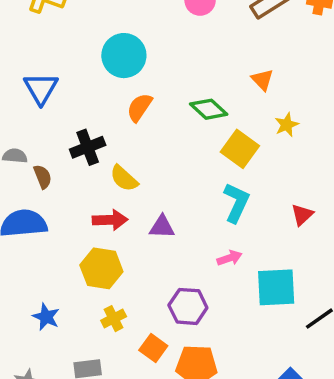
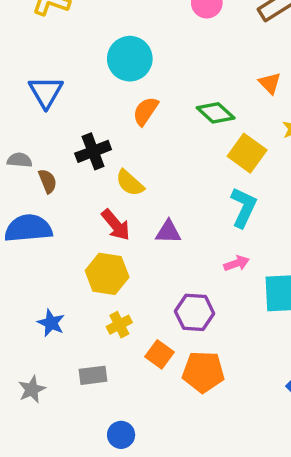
red arrow: (110, 220) -> (116, 225), turned 52

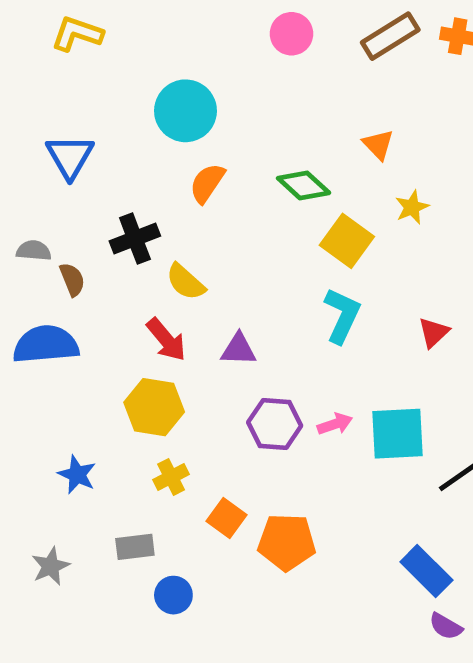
pink arrow: (237, 263) -> (335, 424), moved
purple hexagon: (195, 312) -> (275, 424), moved
blue circle: (121, 435) -> (173, 595), moved

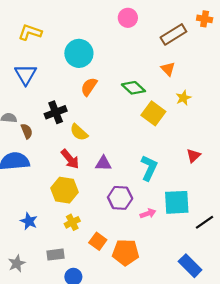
yellow L-shape: (77, 34) -> (30, 32), moved
brown rectangle: (390, 36) -> (173, 34), moved
cyan L-shape: (342, 316) -> (149, 168), moved
pink arrow: (335, 424) -> (148, 213), moved

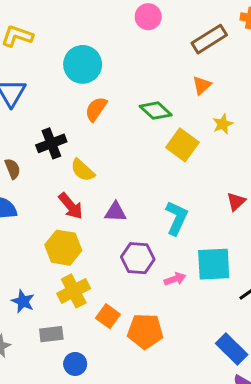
orange triangle: (168, 69) -> (202, 85), turned 32
blue star: (29, 221) -> (23, 301), moved
yellow cross: (72, 222) -> (74, 291), size x1.5

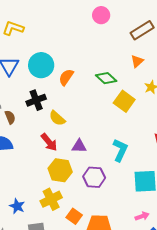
cyan circle: (83, 64) -> (41, 65), moved
yellow hexagon: (63, 248) -> (60, 170), moved
pink arrow: (175, 279) -> (142, 216), moved

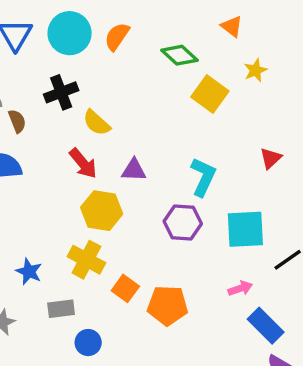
orange triangle: (137, 61) -> (232, 26), turned -40
orange semicircle: (66, 77) -> (117, 37), moved
purple hexagon: (94, 177) -> (183, 222), moved
yellow cross: (51, 199) -> (86, 260), turned -35

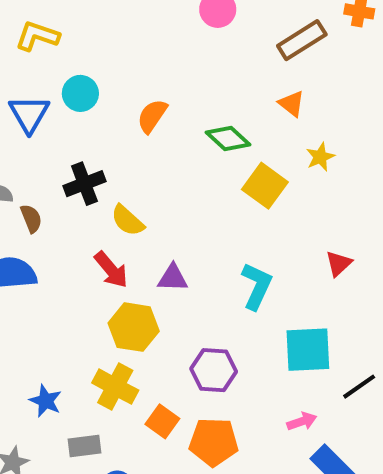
cyan circle: (70, 33) -> (80, 93), moved, size x0.7
purple hexagon: (183, 222) -> (214, 370), moved

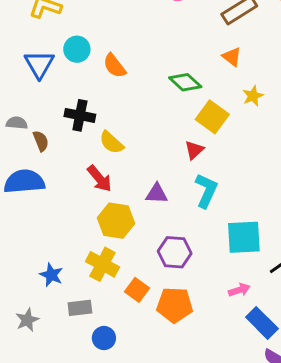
orange semicircle: (152, 116) -> (114, 66), moved, turned -72
black cross: (84, 184) -> (80, 115), turned 32
red triangle: (339, 264) -> (194, 150), moved
purple triangle: (173, 278) -> (157, 194), moved

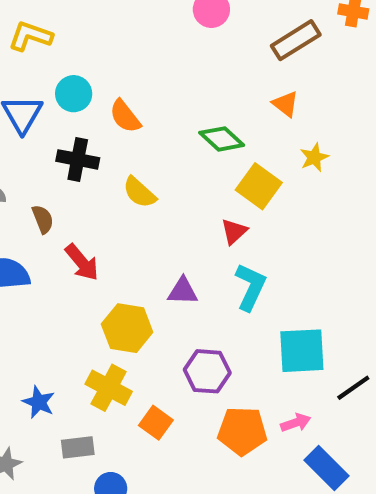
black cross: (80, 115) -> (78, 159), moved
brown semicircle: (41, 141) -> (43, 219), moved
yellow semicircle: (111, 142) -> (139, 192), moved
red arrow: (99, 179) -> (82, 262), moved
orange pentagon: (175, 305) -> (242, 431), moved

